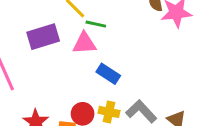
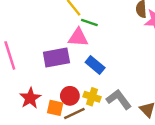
purple rectangle: (43, 37) -> (56, 58), moved

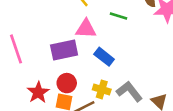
green line: (89, 23) -> (118, 16), moved
red circle: (70, 96) -> (67, 83), moved

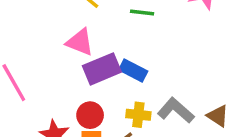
pink triangle: (86, 29) -> (80, 42), moved, turned 30
purple rectangle: (64, 50) -> (102, 69), moved

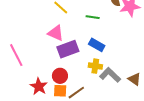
blue rectangle: (133, 70) -> (97, 45), moved
yellow cross: (138, 115) -> (95, 66), moved

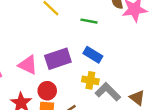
pink triangle: (56, 33) -> (28, 65), moved

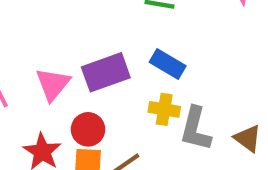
pink triangle: (28, 65) -> (53, 84), turned 45
gray L-shape: (108, 92) -> (196, 129), turned -120

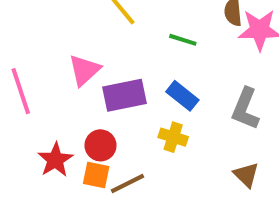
pink triangle: (53, 84) -> (84, 70), moved
gray L-shape: (196, 129) -> (245, 109), moved

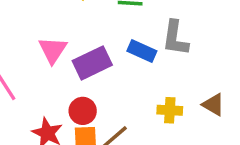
gray L-shape: (245, 109) -> (175, 38), moved
yellow cross: (173, 137) -> (170, 110), moved

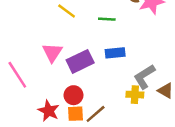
gray L-shape: (175, 38) -> (144, 77), moved, turned 50
blue rectangle: (142, 51) -> (115, 53), turned -30

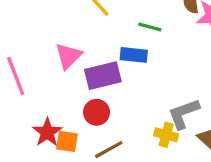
blue rectangle: (115, 53) -> (134, 55), moved
red circle: (74, 95) -> (97, 112), moved
orange square: (75, 114) -> (67, 141), moved

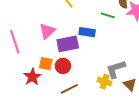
green line: (150, 27) -> (108, 15), moved
orange square: (67, 141) -> (46, 64), moved

